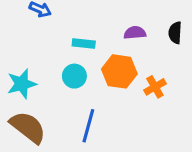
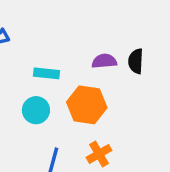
black semicircle: (175, 33) -> (136, 61), moved
orange cross: (155, 87) -> (99, 154), moved

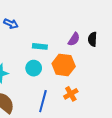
purple semicircle: (104, 61) -> (74, 39), turned 128

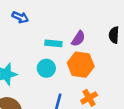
purple semicircle: (74, 39) -> (78, 39), moved

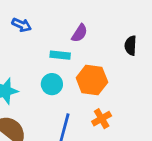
purple semicircle: (78, 39) -> (79, 33), moved

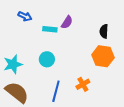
cyan rectangle: (60, 55) -> (50, 29), moved
orange hexagon: (92, 80) -> (103, 56), moved

